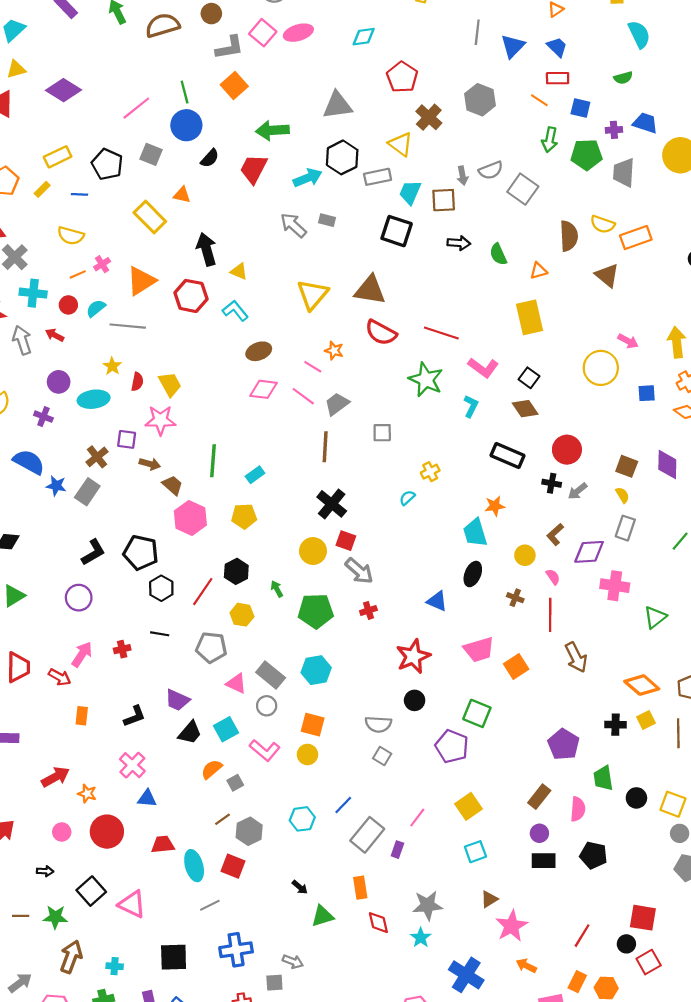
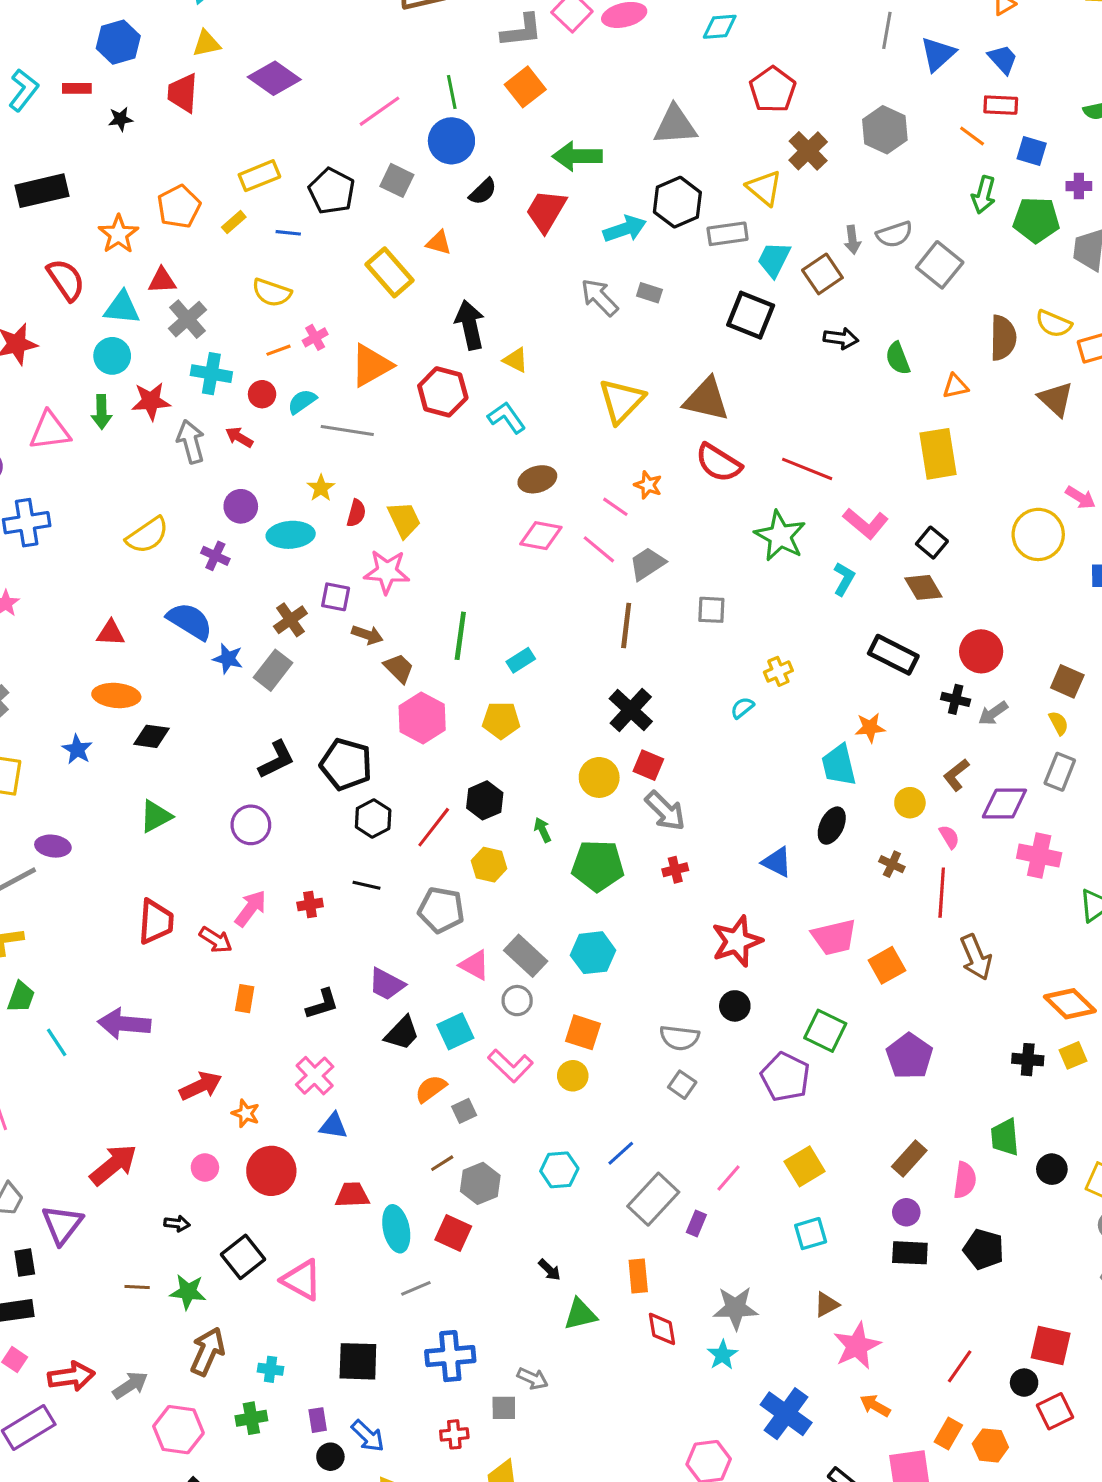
brown square: (444, 200) -> (822, 274), turned -35
purple pentagon: (564, 744) -> (909, 1056), moved

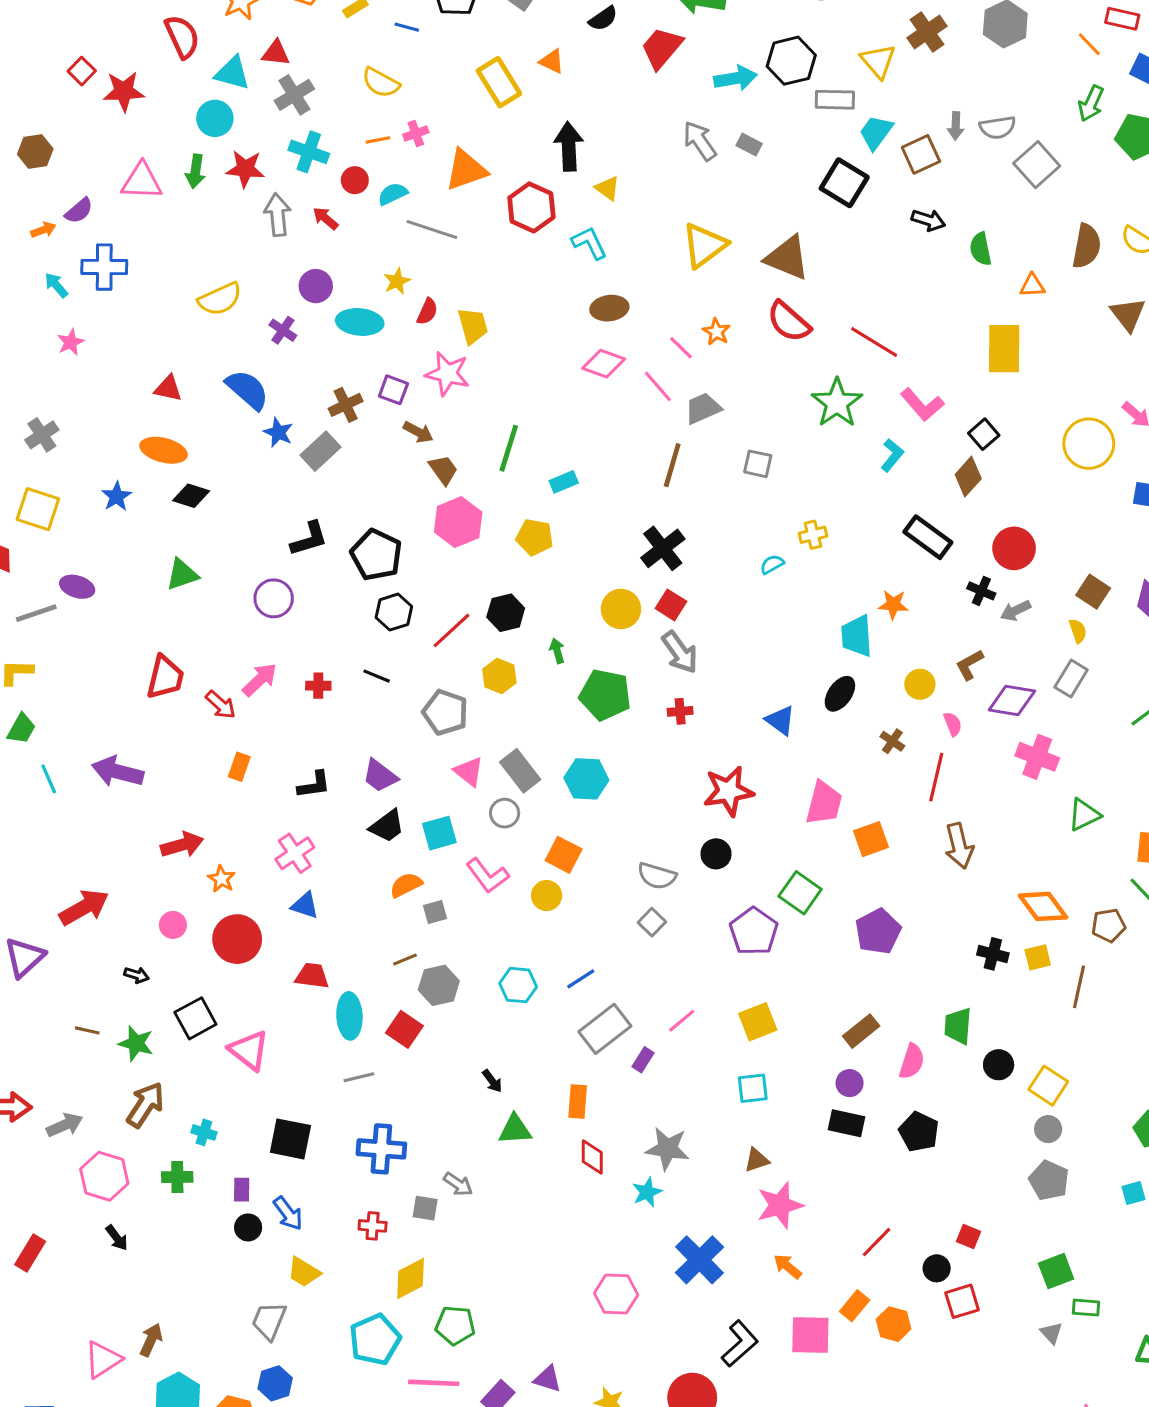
brown diamond: (923, 587) -> (968, 477), turned 63
pink trapezoid: (834, 937) -> (824, 803), turned -72
red square: (1051, 1346) -> (969, 1237), size x0.6

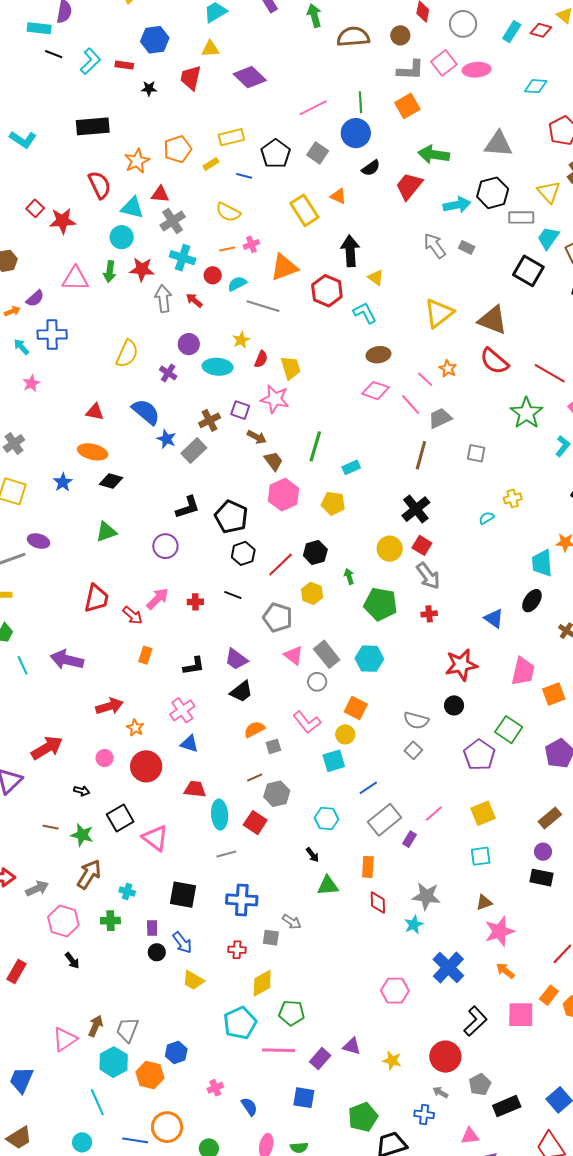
yellow semicircle: (220, 299) -> (127, 354), turned -40
cyan square: (439, 833) -> (334, 761), moved
cyan hexagon: (518, 985) -> (326, 819), moved
gray trapezoid: (269, 1321) -> (127, 1030), moved

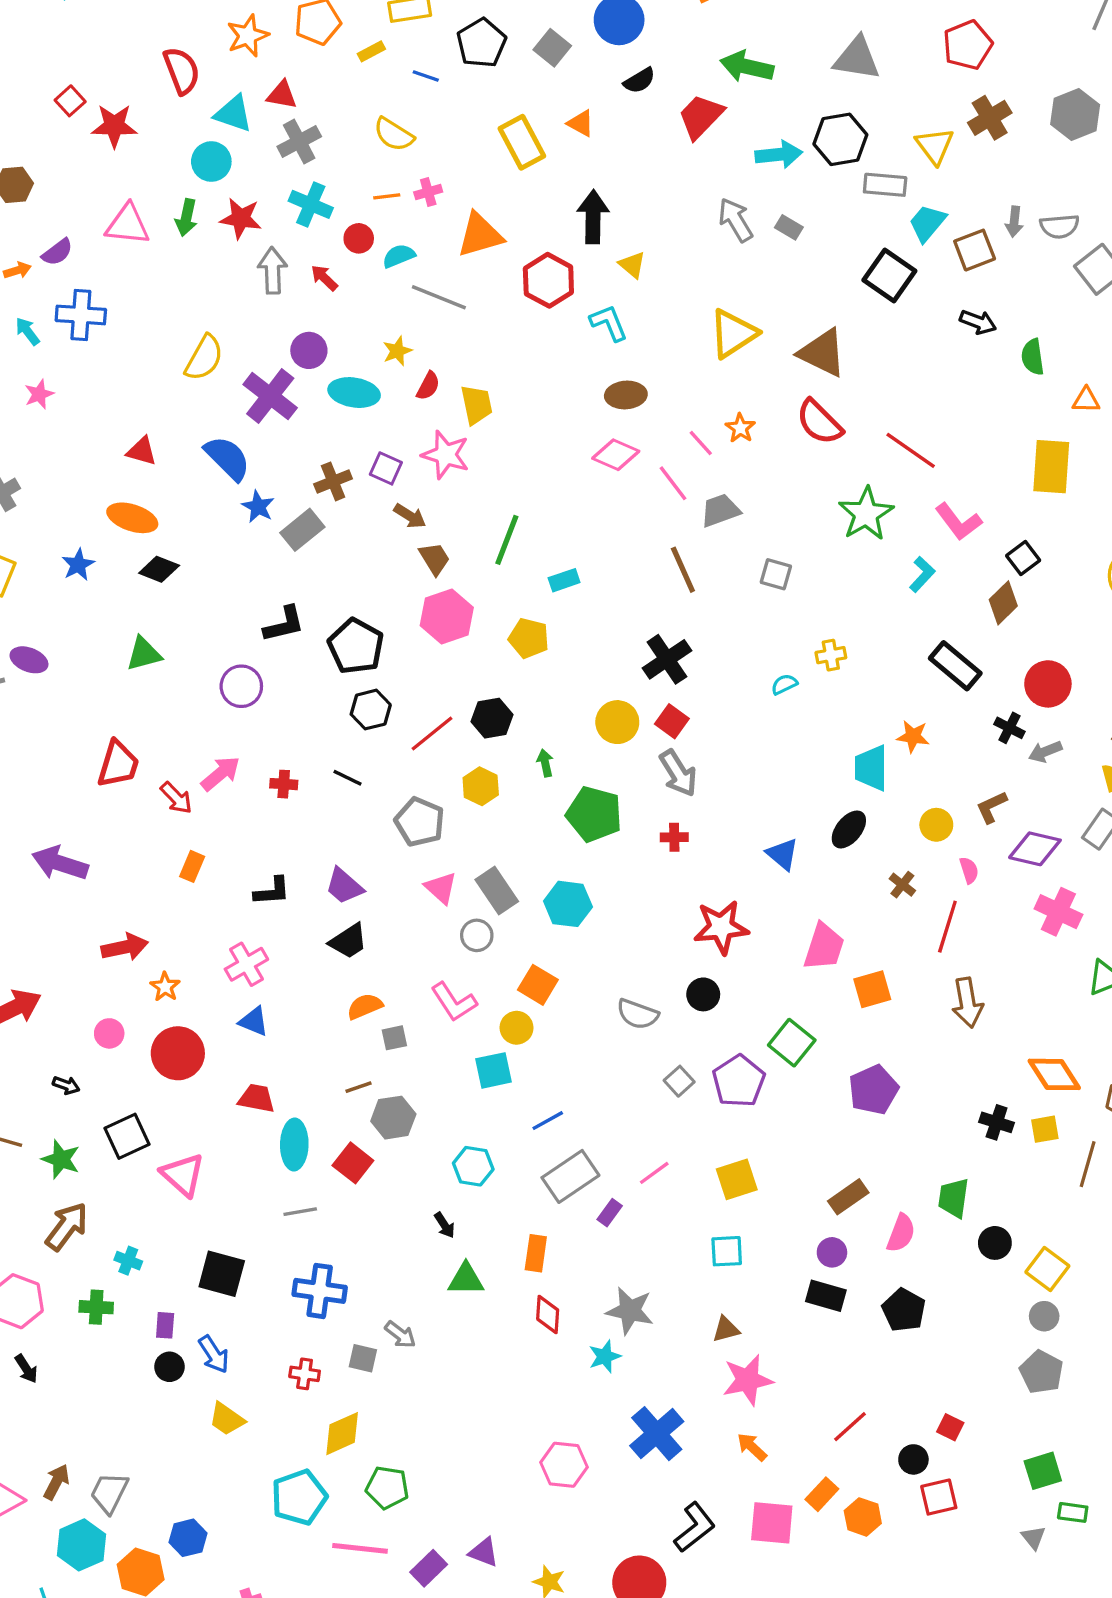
purple cross: (168, 373) -> (270, 396), size x1.8
brown line: (421, 455) -> (683, 570), turned -44
gray square: (413, 750) -> (679, 1081), moved

